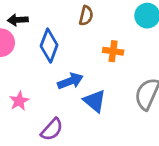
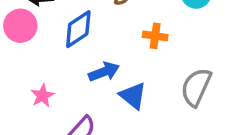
blue diamond: (49, 46) -> (78, 29), turned 36

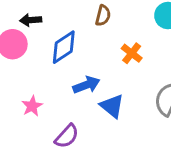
orange cross: (155, 36) -> (132, 53), turned 30

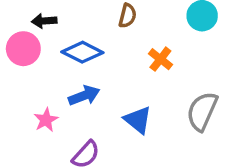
blue diamond: (64, 47) -> (82, 52), turned 60
blue arrow: (86, 85) -> (84, 96), moved

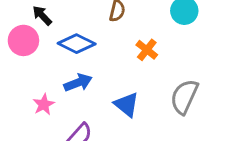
black arrow: (44, 21) -> (42, 15), turned 50

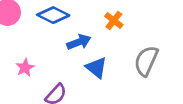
blue arrow: (78, 83) -> (79, 42), moved

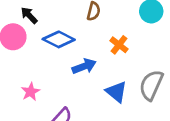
blue triangle: (96, 68) -> (116, 92), moved

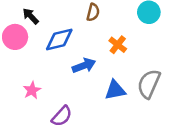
blue diamond: (59, 39) -> (59, 40), turned -40
blue triangle: (116, 92) -> (115, 90), turned -50

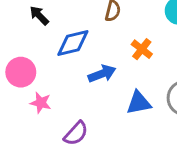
pink circle: (15, 37) -> (21, 72), moved
pink star: (32, 90) -> (41, 103), turned -30

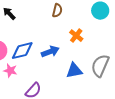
blue diamond: (73, 43) -> (22, 51), moved

